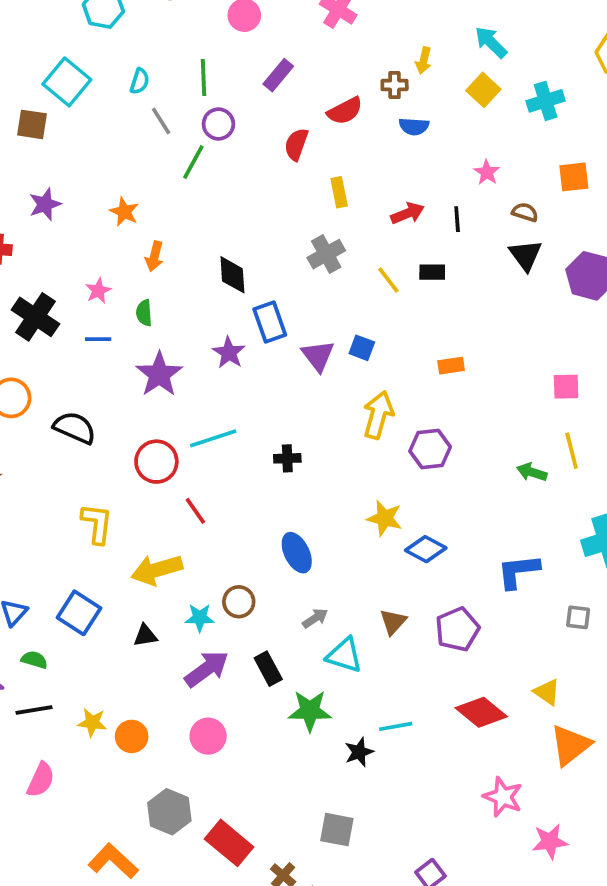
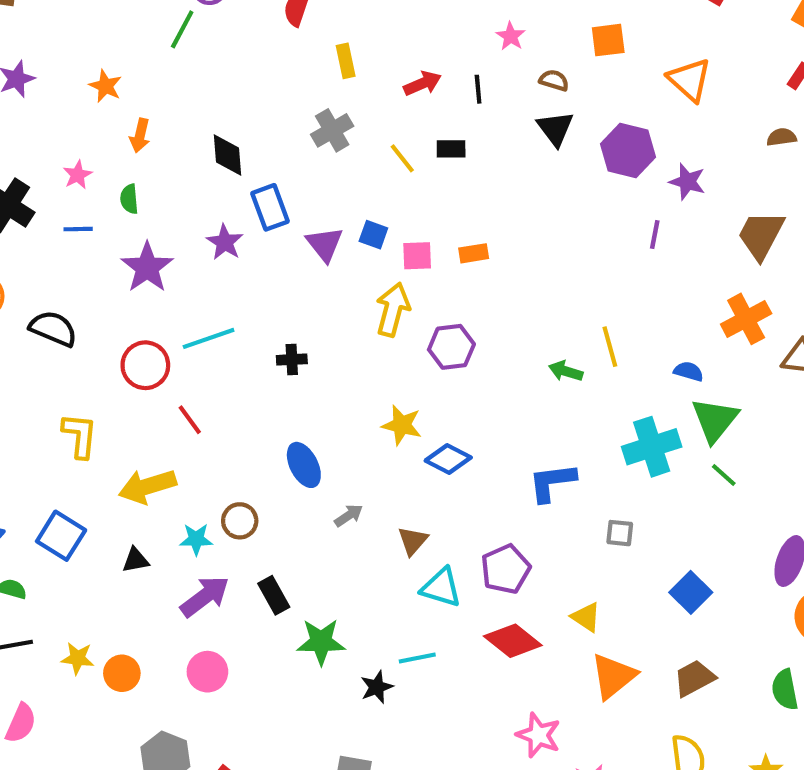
pink square: (566, 387) -> (417, 256), moved
gray arrow: (315, 618) -> (349, 515), moved
purple pentagon: (457, 629) -> (506, 569), moved
cyan triangle: (344, 655) -> (441, 587), moved

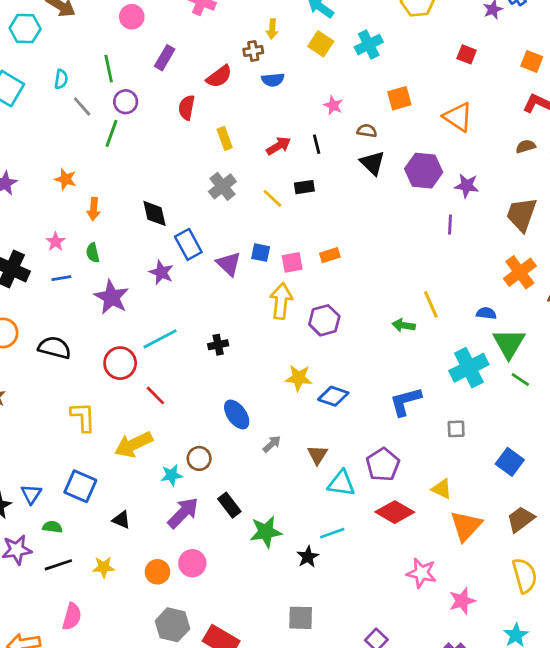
black triangle: (136, 560) -> (121, 520), moved, turned 42
orange circle: (122, 673) -> (157, 572), moved

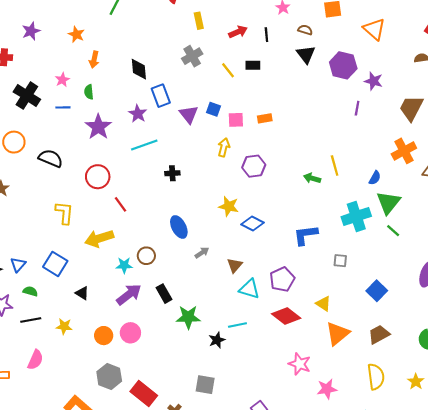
yellow arrow: (281, 301) -> (224, 147), size x0.7
blue semicircle: (486, 313) -> (375, 178), turned 104
cyan line: (160, 339) -> (144, 145), moved

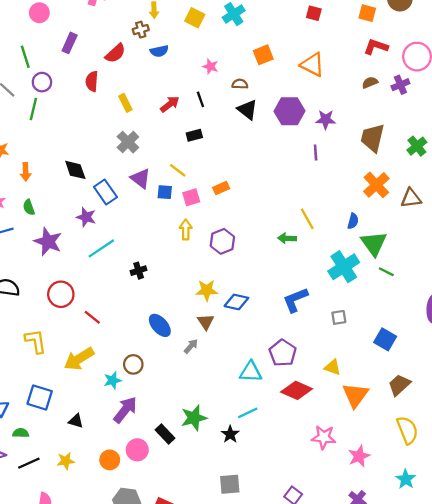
yellow line: (228, 70) -> (178, 170), moved
purple triangle: (189, 114) -> (141, 178), moved
brown triangle: (235, 265) -> (206, 322), moved
black rectangle: (164, 294) -> (165, 434), moved

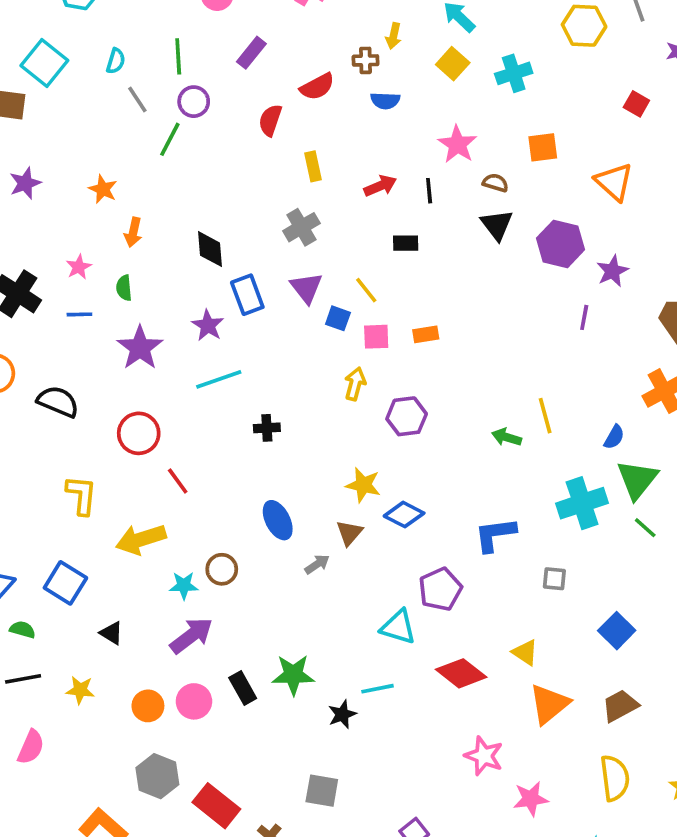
pink star: (210, 66) -> (457, 144), size x1.5
purple star: (326, 120) -> (612, 271), turned 30
purple pentagon: (283, 353) -> (440, 589), moved

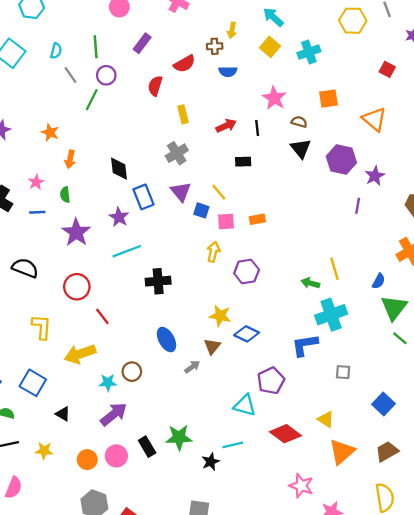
black cross: (267, 428) -> (158, 281), size x1.5
cyan cross: (582, 503) -> (331, 315), moved

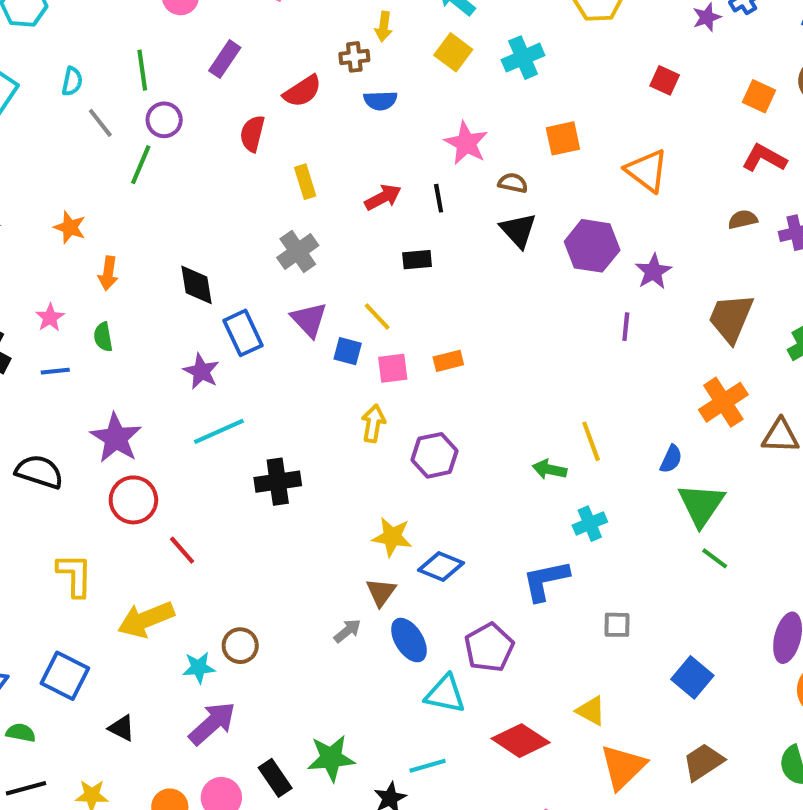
purple star: (76, 232) -> (116, 438), moved
cyan cross: (331, 315) -> (590, 524), size x0.6
blue ellipse: (167, 340) -> (409, 640), moved

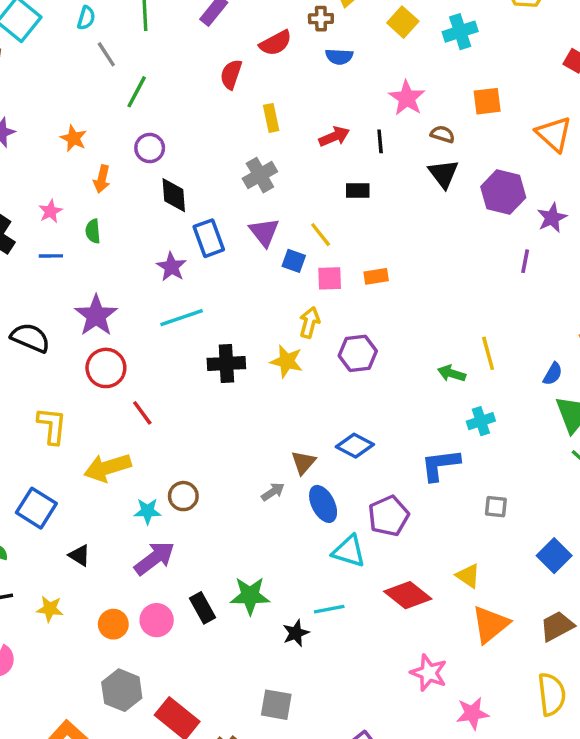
purple circle: (164, 120) -> (150, 148), moved
yellow star: (392, 537) -> (287, 361), moved

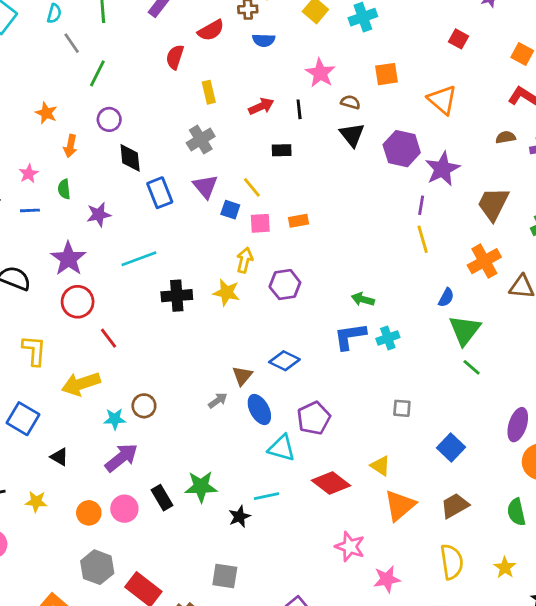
purple star: (552, 218) -> (442, 169), size x1.4
purple star: (171, 267) -> (99, 215), moved, turned 30
yellow line: (488, 353) -> (423, 239), moved
blue L-shape: (440, 465) -> (350, 336), moved

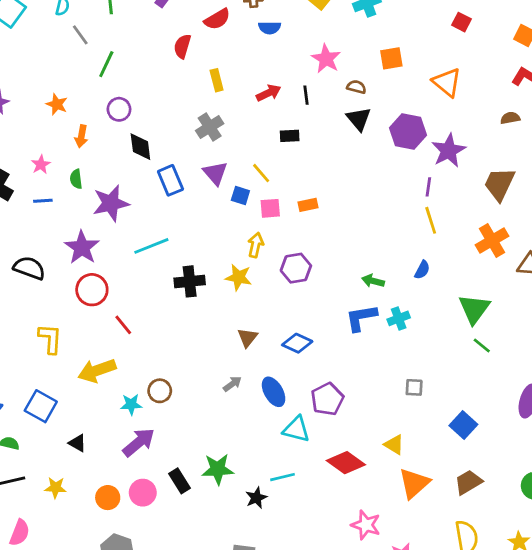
purple star: (99, 215) -> (111, 203), size x1.5
blue semicircle: (446, 298) -> (422, 270), moved
brown triangle: (242, 376) -> (248, 338), moved

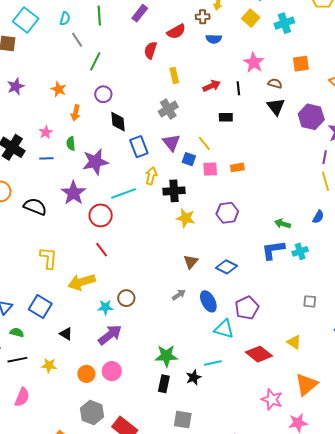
yellow arrow: (256, 245) -> (151, 176), moved
black cross: (190, 281) -> (174, 191), moved
red circle: (92, 290) -> (101, 215), moved
black rectangle: (180, 481) -> (164, 384), moved, turned 42
orange triangle: (414, 483) -> (306, 384), moved

